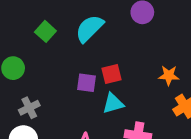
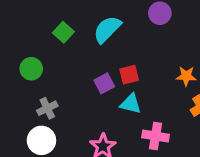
purple square: (87, 83) -> (104, 83), turned -36
cyan triangle: (113, 103) -> (131, 104), turned 30

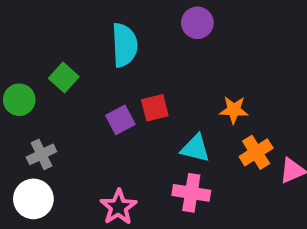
cyan semicircle: (107, 29) -> (124, 45), turned 132
green square: (63, 32) -> (64, 77), moved
cyan triangle: (131, 104) -> (195, 148), moved

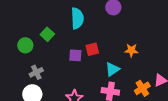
purple square: (120, 120) -> (75, 55), turned 32
cyan triangle: (195, 148) -> (112, 69), turned -49
orange cross: (256, 152) -> (142, 88), moved

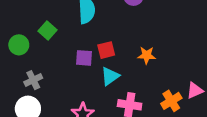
orange star: (131, 50) -> (147, 55), moved
cyan triangle: (112, 69) -> (110, 76), moved

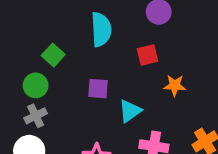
green circle: (19, 45) -> (36, 85), moved
red square: (106, 50) -> (148, 55), moved

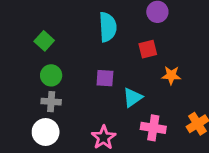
green square: (53, 55) -> (44, 41), moved
gray cross: (36, 116) -> (51, 102), turned 30

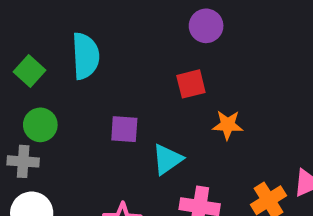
cyan semicircle: (108, 27) -> (86, 56), moved
gray cross: (51, 102) -> (23, 161), moved

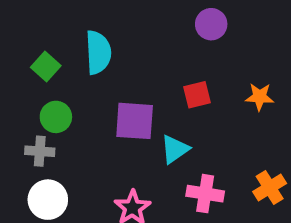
red square: (191, 84) -> (197, 95), moved
orange star: (228, 125) -> (260, 97), moved
purple square: (124, 129) -> (135, 121), size x1.5

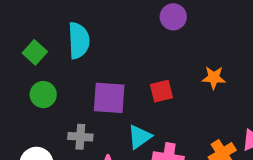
red square: (197, 95) -> (161, 91), moved
cyan triangle: (175, 149) -> (139, 137), moved
gray cross: (40, 151) -> (80, 137), moved

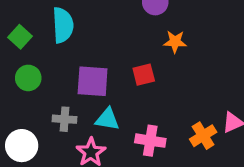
orange star: (214, 78) -> (175, 42), moved
cyan triangle: (139, 137) -> (107, 119), moved, turned 45

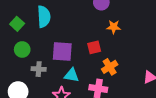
gray cross: (65, 119) -> (39, 69), moved
orange cross: (203, 136) -> (110, 67), moved

